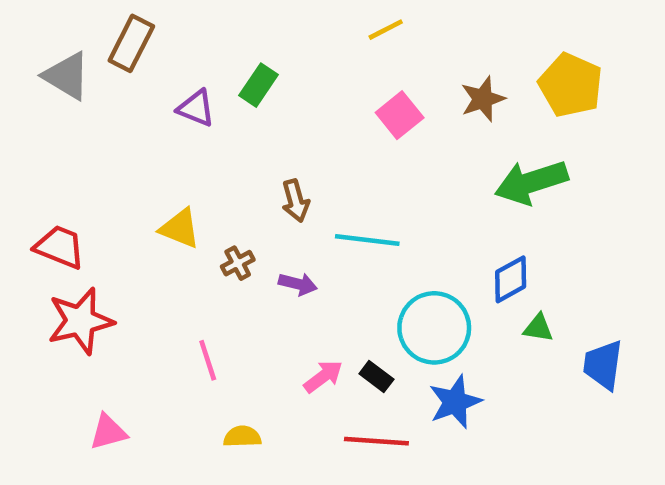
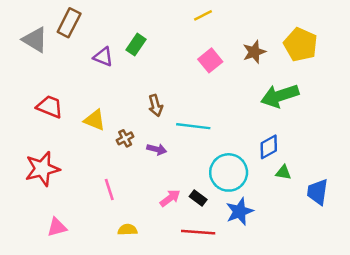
red trapezoid: (60, 247) -> (50, 107), moved

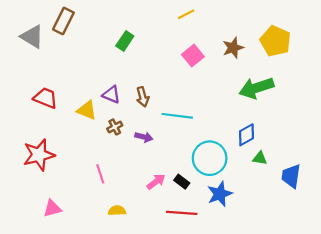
purple triangle: (103, 57) -> (111, 95), moved

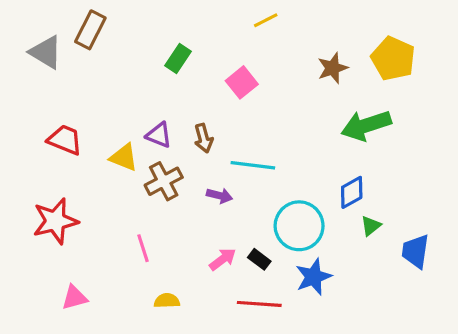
pink square: (193, 56) -> (242, 82), moved
brown cross: (115, 127) -> (164, 181), size x1.6
purple arrow: (144, 137) -> (219, 196), moved
green triangle: (260, 158) -> (371, 226), turned -48

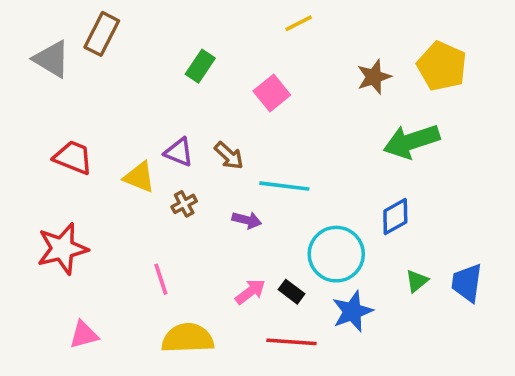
brown arrow: (204, 138) -> (229, 156), turned -32
brown cross: (164, 181) -> (184, 204), size x0.6
green triangle: (371, 226) -> (417, 281), moved
yellow semicircle: (167, 301) -> (188, 338), size x1.8

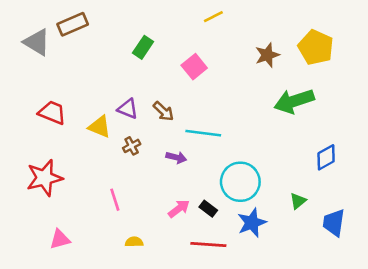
brown rectangle: (102, 34) -> (73, 24), turned 40
blue diamond: (395, 216) -> (326, 157), moved
blue trapezoid: (467, 283) -> (334, 223), moved
yellow semicircle: (188, 338) -> (134, 242), size x0.5

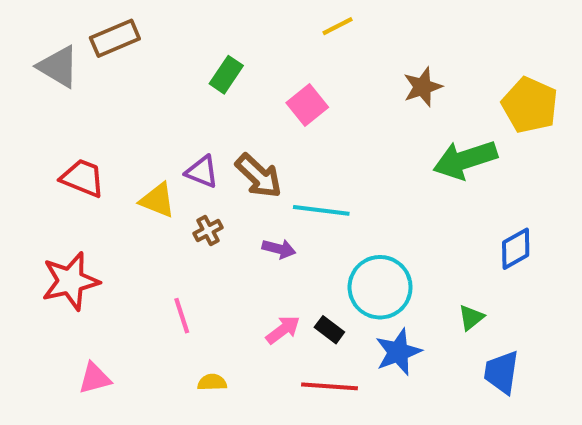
yellow pentagon: (316, 47) -> (530, 105), moved
brown arrow: (164, 111) -> (259, 176), size x1.4
blue trapezoid: (334, 223) -> (501, 372), moved

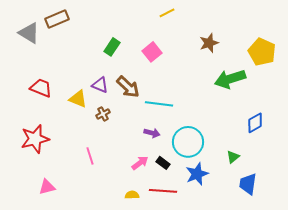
green rectangle: (226, 75) -> (112, 47), moved
purple arrow: (279, 249) -> (152, 133), moved
yellow semicircle: (212, 382) -> (132, 195), moved

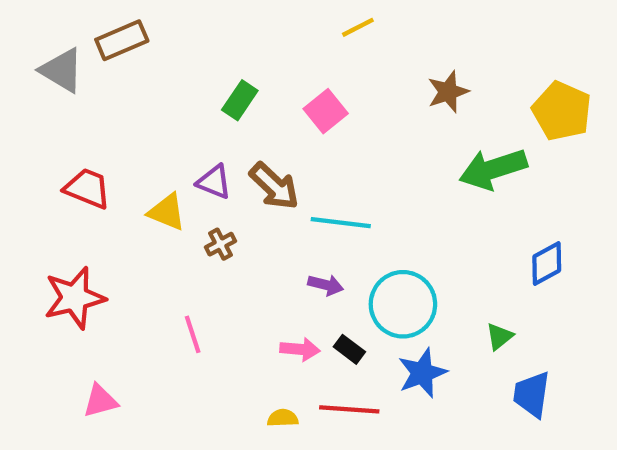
pink arrow: (140, 163) -> (300, 349), turned 42

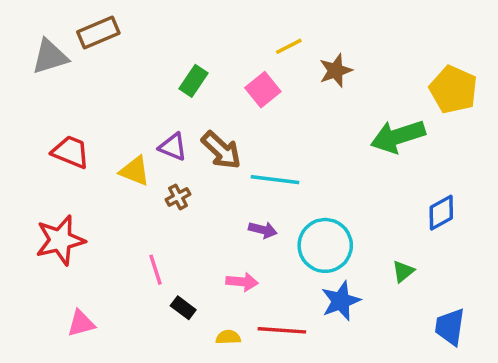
yellow line: (358, 27) -> (289, 46), moved
gray triangle: (62, 70) -> (50, 57), turned -48
brown star: (448, 92) -> (336, 71), moved
black rectangle: (349, 349) -> (183, 308), moved
blue trapezoid: (532, 394) -> (450, 327), moved

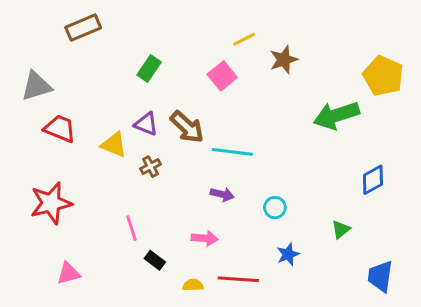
gray triangle: (50, 57) -> (36, 86), moved
green rectangle: (194, 81) -> (149, 68), moved
cyan circle: (325, 245) -> (275, 208), size x0.5
blue star: (341, 301) -> (288, 254), size x0.7

